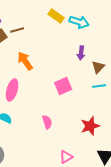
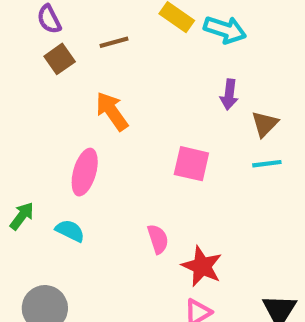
brown line: (17, 30) -> (114, 42), moved
pink square: (63, 86) -> (191, 164), turned 36
red star: (90, 126) -> (202, 266), moved, turned -30

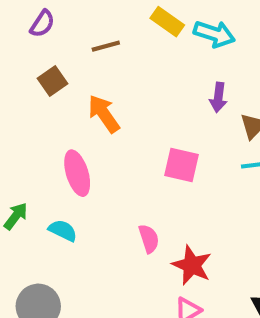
purple semicircle: (49, 19) -> (42, 24), turned -120
brown square: (60, 59) -> (53, 81), moved
pink ellipse: (85, 172) -> (77, 173), turned -33

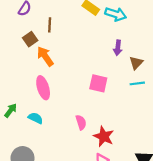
brown line: (106, 46) -> (50, 25), moved, turned -72
orange arrow: (104, 114) -> (45, 56), moved

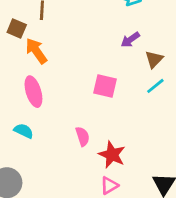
brown square: (30, 39) -> (17, 28), turned -32
purple arrow: (118, 48) -> (130, 40), turned 48
cyan line: (137, 83) -> (155, 86), turned -32

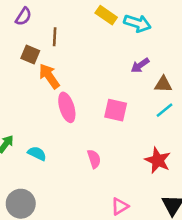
brown triangle: (154, 59) -> (163, 84), turned 48
pink ellipse: (33, 92) -> (67, 107), moved
red star: (112, 155) -> (158, 160), moved

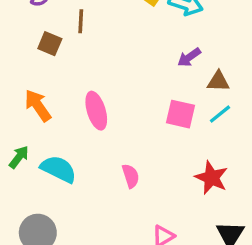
orange arrow: (49, 76) -> (38, 105), moved
pink square: (116, 110) -> (180, 114), moved
cyan semicircle: (37, 153) -> (58, 169), size x1.5

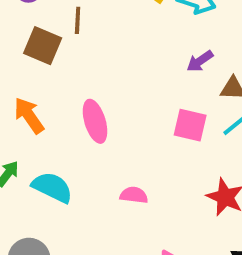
brown square: (50, 44) -> (43, 46), size x1.4
pink semicircle: (131, 176) -> (134, 195), turned -65

